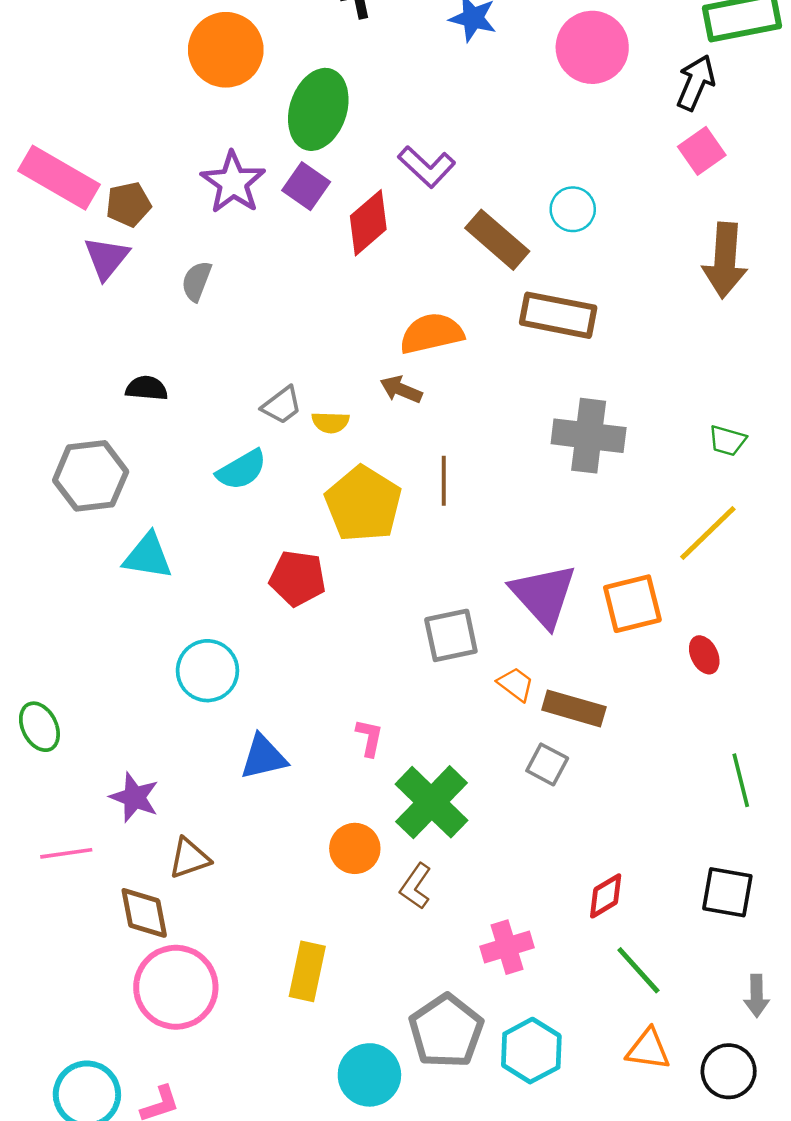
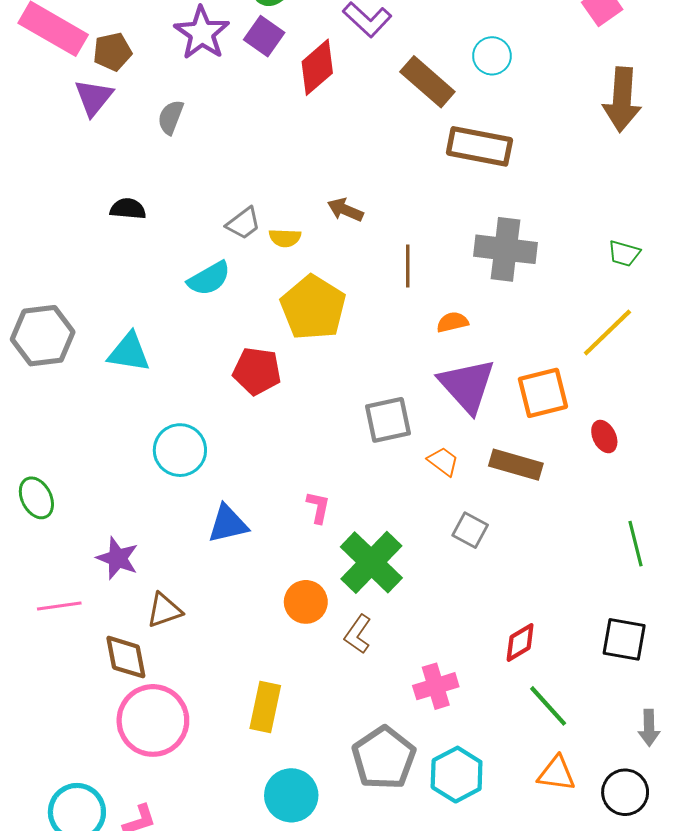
orange semicircle: (432, 333) -> (452, 322), moved, size x0.6
gray hexagon: (91, 476) -> (43, 336), moved
brown line: (444, 481) -> (408, 266), moved
brown rectangle: (574, 708) -> (516, 465), moved
cyan circle: (369, 1075) -> (291, 795), moved

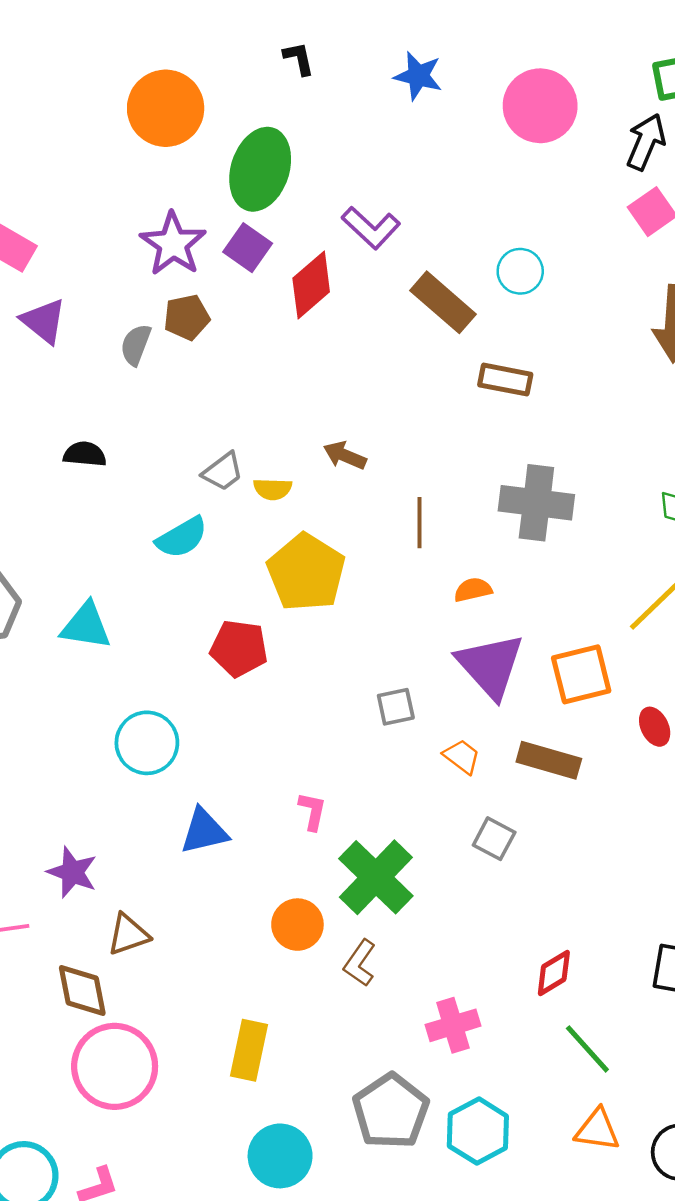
brown pentagon: (112, 52) -> (187, 317), moved
purple triangle: (94, 97) -> (44, 321), turned -30
brown rectangle: (479, 146) -> (505, 380), size x0.7
gray square: (388, 420) -> (396, 707), size x0.7

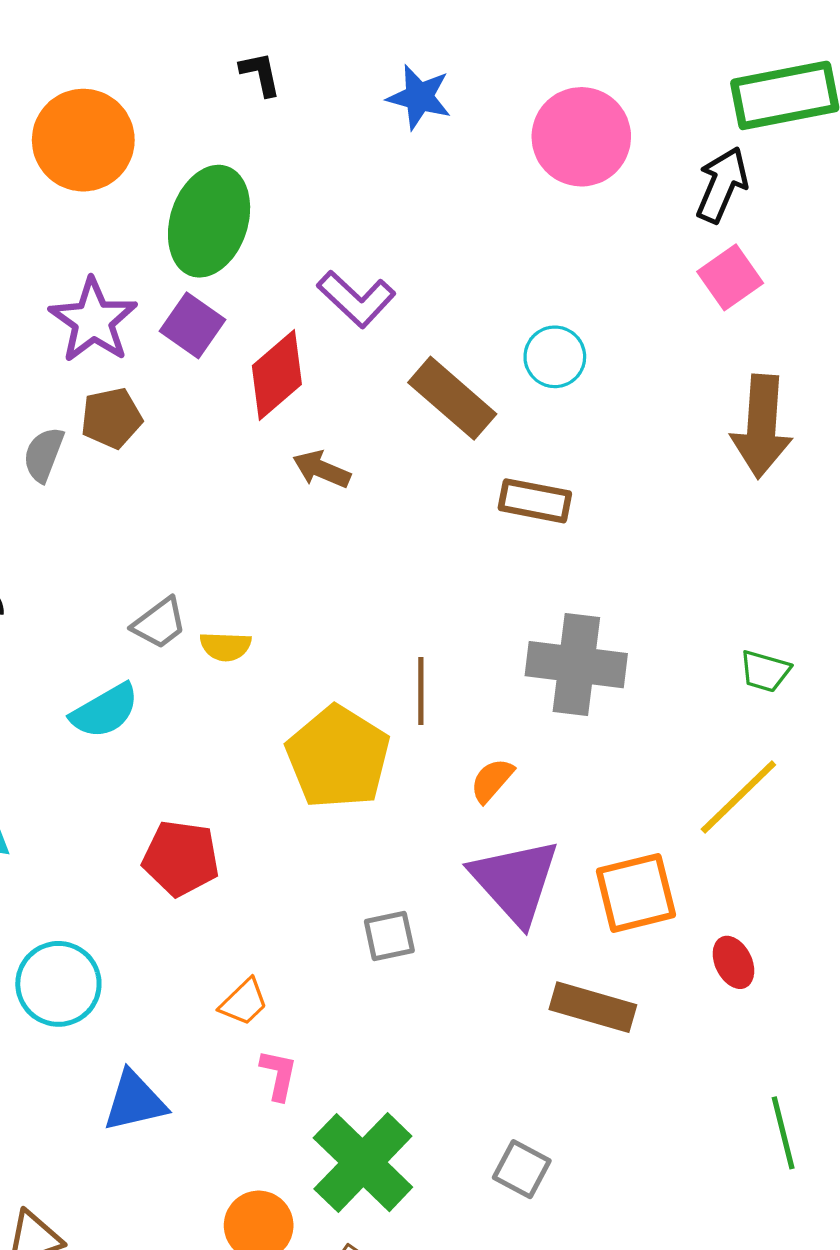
brown arrow: (345, 455) -> (322, 469), moved
yellow pentagon: (306, 572) -> (338, 757), moved
orange semicircle: (473, 590) -> (492, 780), turned -36
orange trapezoid: (462, 757) -> (244, 1002), moved, turned 99
gray square: (494, 839) -> (522, 1169), moved

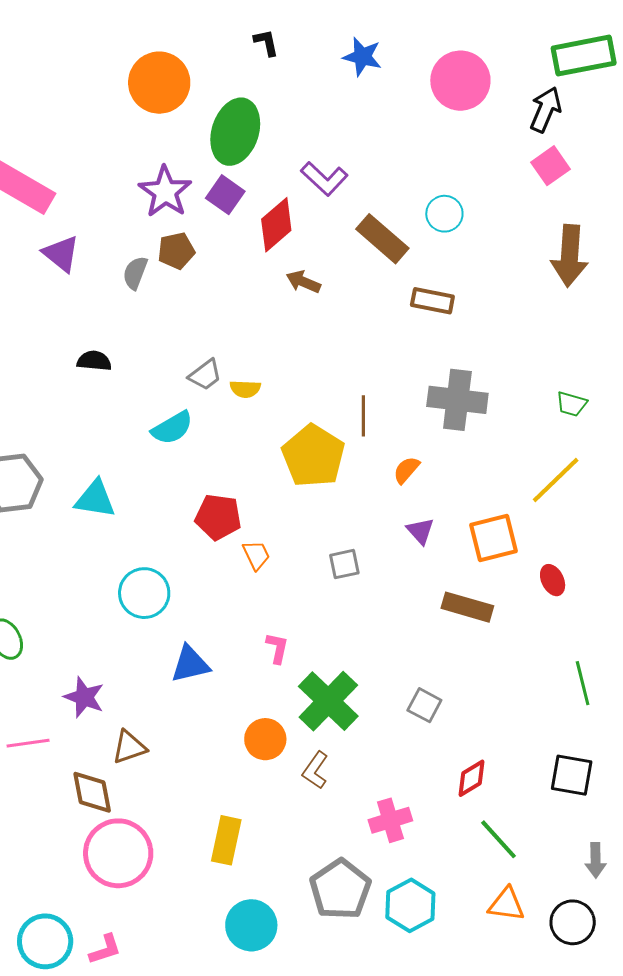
purple triangle: (515, 881) -> (420, 531), size x0.5
orange trapezoid: (244, 1002) -> (256, 555), moved, turned -72

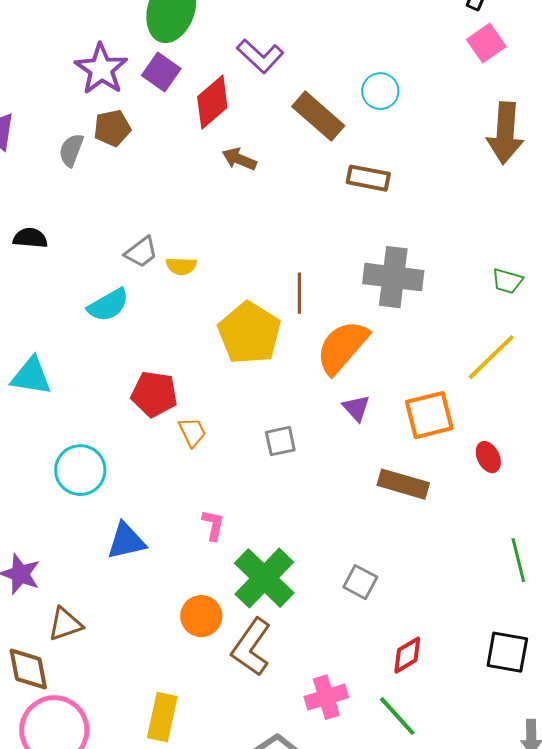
orange semicircle: (406, 470) -> (342, 347), size x2.0
brown L-shape: (315, 770) -> (251, 647), size x1.5
green line: (498, 839) -> (397, 716), moved

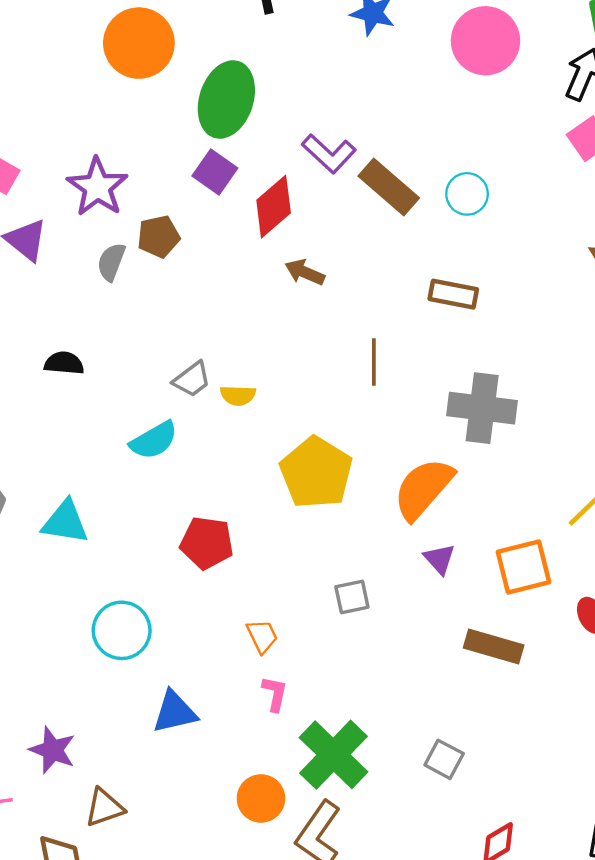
purple star: (101, 69) -> (97, 187), moved
brown rectangle: (318, 116) -> (389, 187), moved
brown line: (299, 293) -> (374, 362), moved
orange trapezoid: (192, 432) -> (262, 636), moved

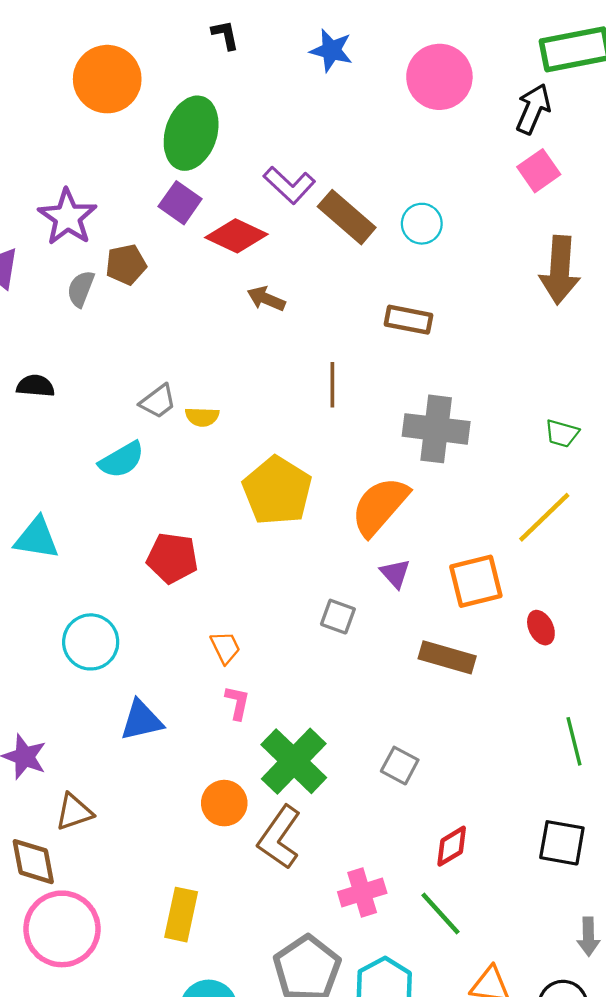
red diamond: (274, 207) -> (236, 236), turned 66
gray square: (352, 597) -> (338, 617), moved, turned 32

